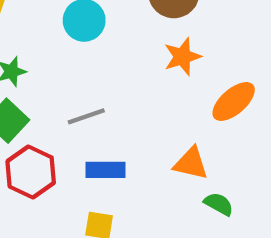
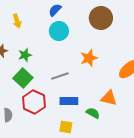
orange star: (182, 57) -> (89, 58), moved
green semicircle: (219, 204) -> (93, 113), moved

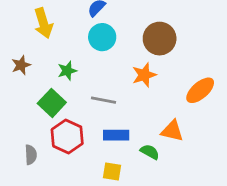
brown circle: (101, 18) -> (160, 39), moved
yellow arrow: (17, 21) -> (43, 23), size x1.5
green star: (25, 55) -> (67, 71), moved
gray line: (60, 76) -> (104, 100), turned 30

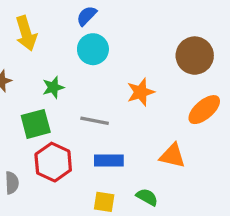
brown circle: (160, 39) -> (195, 56), moved
green square: (52, 103) -> (36, 124), turned 32
green semicircle: (150, 152) -> (147, 197), moved

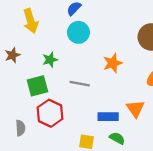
orange triangle: (172, 156) -> (135, 109), turned 42
blue rectangle: (109, 160) -> (108, 117), moved

